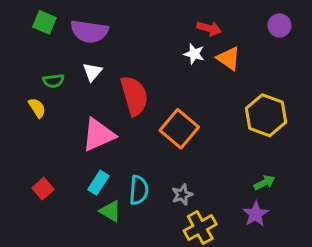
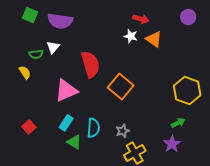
white triangle: (92, 72) -> (53, 47), moved
yellow hexagon: (266, 115) -> (187, 91), moved

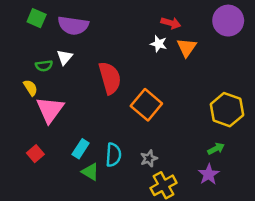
purple circle: (188, 17) -> (228, 21), size x1.6
orange triangle: (154, 39) -> (187, 47), turned 30
pink triangle: (66, 91) -> (50, 110), moved, turned -30

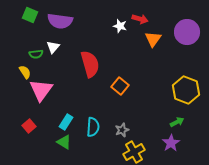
purple circle: (228, 21) -> (187, 32), moved
white star: (159, 44) -> (120, 26), moved
orange square: (146, 105) -> (120, 86), size x0.7
green triangle: (90, 172) -> (64, 142), moved

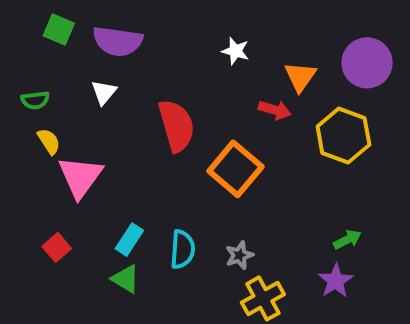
red arrow: (140, 19) -> (275, 110), moved
green semicircle: (36, 54) -> (35, 100), moved
orange square: (120, 86) -> (235, 169), size x1.5
yellow hexagon: (186, 90) -> (343, 135), moved

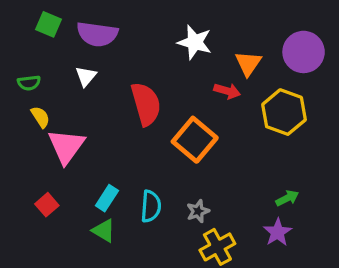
white star: (235, 51) -> (195, 42), size x1.5

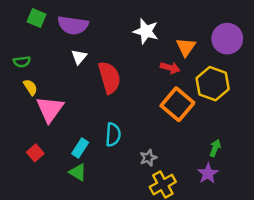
white triangle: (86, 76) -> (79, 57), moved
orange square: (195, 140) -> (177, 104), moved
green arrow: (287, 198) -> (215, 148), turned -42
cyan semicircle: (151, 206) -> (113, 135), moved

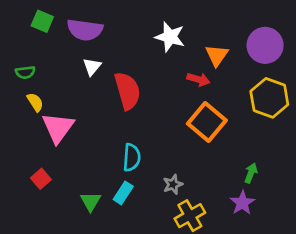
yellow hexagon: (213, 84) -> (269, 98), moved
cyan rectangle: (80, 148) -> (123, 193), moved
green triangle: (78, 172) -> (91, 201), turned 30

